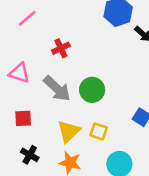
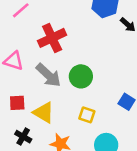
red cross: (61, 48) -> (52, 38), size x1.6
yellow triangle: (69, 131) -> (44, 112), moved, turned -45

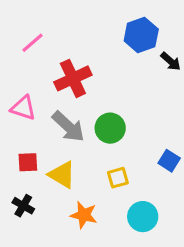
yellow square: (87, 115) -> (118, 178), turned -35
black cross: (23, 137) -> (23, 206), moved

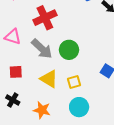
yellow triangle: (62, 175) -> (49, 79), moved
orange star: (84, 215) -> (42, 110), moved
cyan circle: (143, 217) -> (79, 107), moved

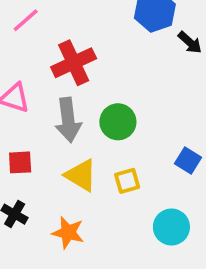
gray arrow: (42, 49) -> (68, 120), turned 40
cyan circle: (79, 107) -> (171, 227), moved

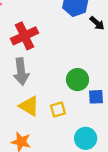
green circle: (118, 122) -> (77, 80), moved
blue square: (188, 161) -> (96, 97), turned -35

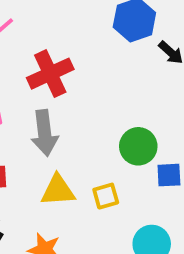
yellow triangle: (29, 106) -> (58, 190), turned -35

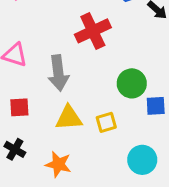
red cross: (50, 74) -> (93, 31), moved

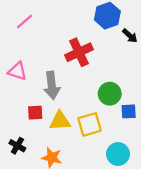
red square: (19, 107) -> (35, 113), moved
yellow square: (106, 122) -> (90, 124), size x1.5

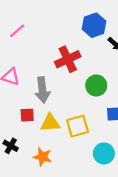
green circle: (110, 94) -> (96, 86), moved

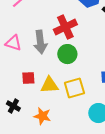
green circle: (96, 86) -> (67, 54), moved
gray arrow: (43, 90) -> (40, 42), moved

